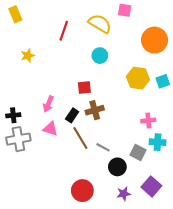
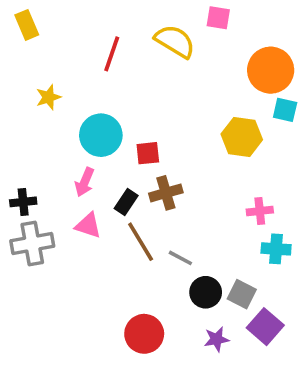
cyan circle: (100, 56) -> (101, 135), moved, size x1.5
cyan square: (163, 81) -> (285, 110), moved, turned 32
gray square: (138, 152) -> (242, 294), moved

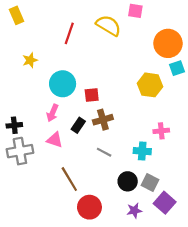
cyan square: (285, 110) -> (177, 68), turned -32
brown line: (141, 242) -> (69, 179), moved
cyan cross: (276, 249) -> (142, 151), moved
gray line: (180, 258) -> (104, 152), moved

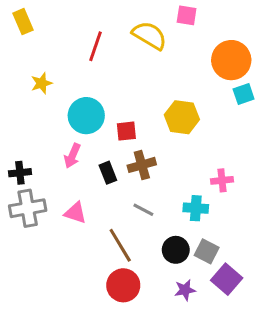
yellow hexagon: (150, 85) -> (182, 117), moved
black rectangle: (78, 125) -> (108, 173), turned -56
pink triangle: (55, 140) -> (75, 213), moved
brown line: (69, 179) -> (120, 245), moved

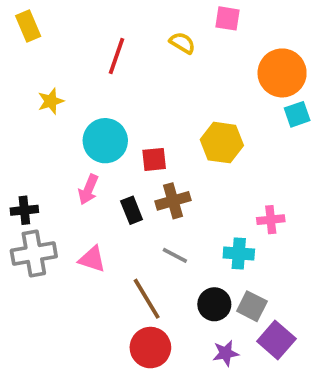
yellow semicircle: (149, 35) -> (182, 43), size x0.6

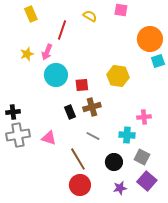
yellow rectangle: (28, 26) -> (31, 14), moved
yellow semicircle: (182, 43) -> (90, 16), moved
pink arrow: (88, 190) -> (47, 52), moved
gray square: (252, 306) -> (142, 157), moved

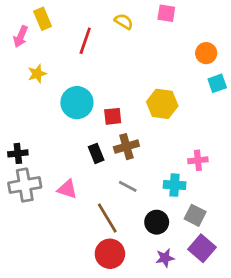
orange circle: (150, 39) -> (206, 53), size x0.6
pink arrow: (47, 52) -> (21, 37), moved

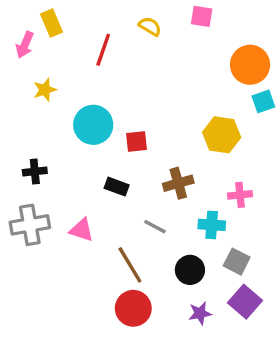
orange circle: (206, 53) -> (250, 65), size x1.5
yellow hexagon: (162, 104) -> (222, 135), moved
brown cross: (126, 147) -> (178, 183), moved
black cross: (18, 153) -> (35, 172), moved
black rectangle: (96, 153) -> (117, 187), turned -48

